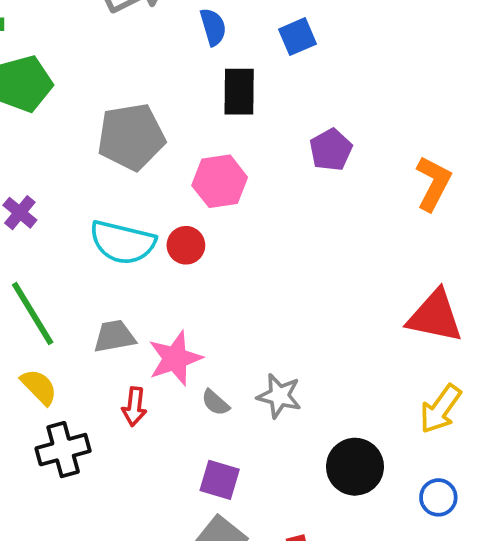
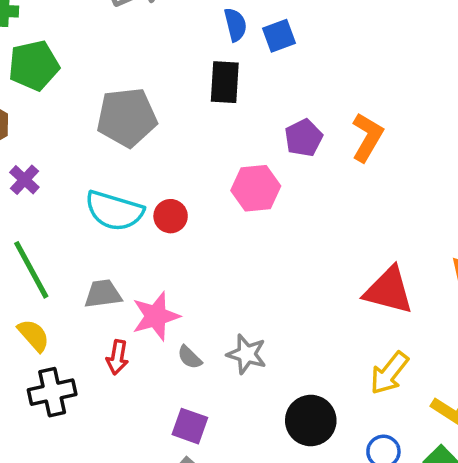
blue semicircle: (213, 27) -> (235, 25), moved
pink hexagon: (220, 181) -> (256, 188), moved
orange L-shape: (433, 183) -> (367, 137), moved

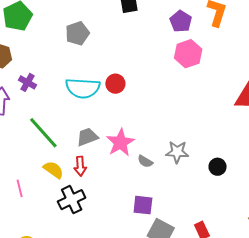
gray pentagon: (127, 117) -> (77, 33), size x0.7
pink hexagon: (256, 188) -> (188, 54), moved
red arrow: (117, 357) -> (80, 166), moved
black circle: (311, 421) -> (218, 167), moved, size x0.6
purple square: (190, 426) -> (143, 205), moved

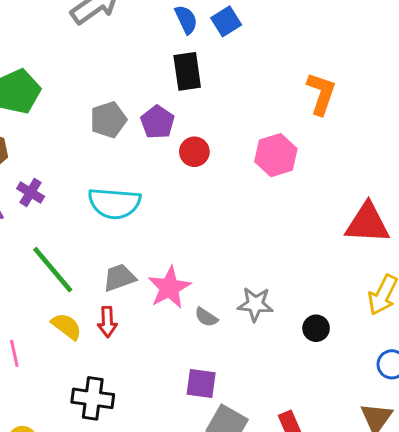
purple pentagon: (181, 21) -> (158, 122), moved
red circle: (115, 84) -> (194, 152), moved
black cross: (72, 200) -> (93, 398), moved, turned 32

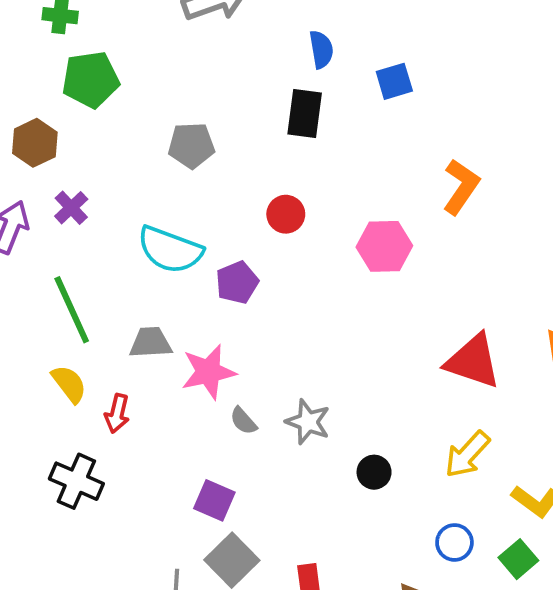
blue square: (226, 21) -> (394, 81), moved
purple pentagon: (158, 122) -> (237, 283), moved
red arrow: (107, 322) -> (117, 413), moved

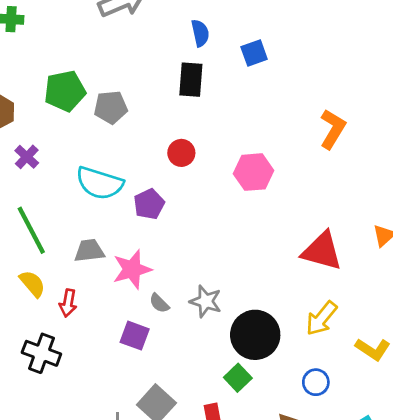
green pentagon: (91, 80) -> (65, 91), moved
orange L-shape: (461, 187) -> (333, 129), moved
black circle: (374, 472) -> (255, 335), size x2.0
purple square: (214, 500) -> (135, 336), moved
green square: (518, 559) -> (238, 378), moved

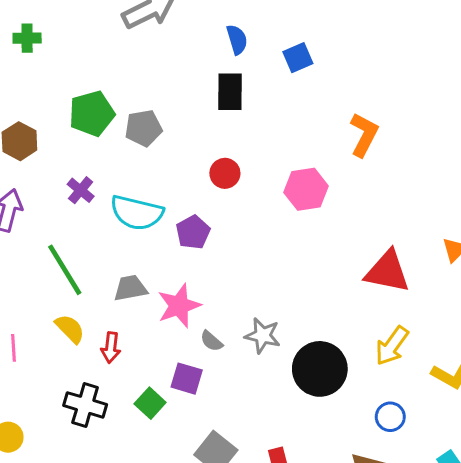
orange L-shape: (333, 129) -> (364, 135), moved
purple cross: (27, 157) -> (81, 190), moved
green square: (238, 378) -> (150, 403), moved

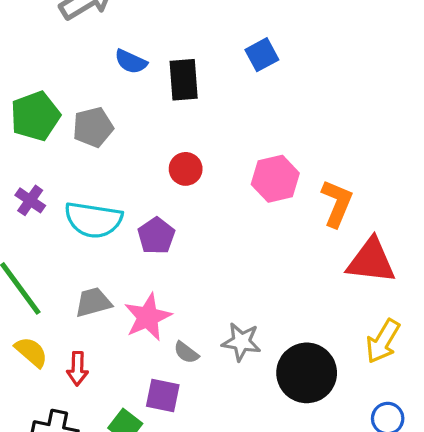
blue semicircle: (237, 40) -> (131, 62), moved, turned 136
blue square: (298, 58) -> (262, 55), moved
orange L-shape: (364, 135) -> (337, 203), moved

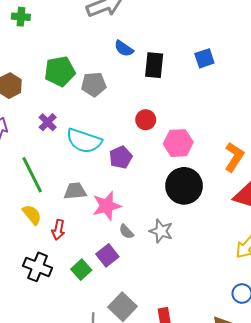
pink hexagon: (275, 179) -> (178, 143), moved
black circle: (307, 373) -> (184, 186), moved
purple square: (163, 396) -> (107, 255), turned 30

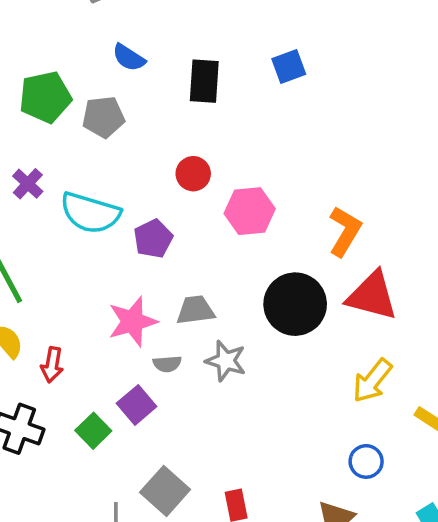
blue semicircle: (124, 48) -> (129, 58), moved
black circle: (184, 186) -> (295, 304), moved
gray trapezoid: (75, 191) -> (196, 310), moved
gray semicircle: (126, 232) -> (167, 364), turned -49

